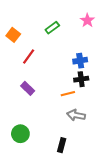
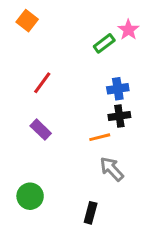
green rectangle: (52, 28) -> (104, 43), moved
orange square: (13, 35) -> (27, 21), moved
gray arrow: (76, 115) -> (112, 169), turned 36

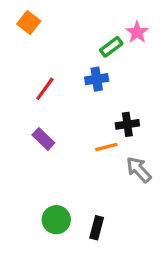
blue cross: (118, 89) -> (97, 79), moved
gray arrow: (112, 169) -> (139, 170), moved
green circle: (30, 196) -> (56, 220), moved

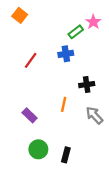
purple rectangle: (43, 139) -> (30, 115), moved
orange line: (106, 147) -> (64, 104), moved, turned -64

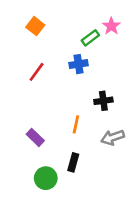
orange square: (20, 15) -> (35, 26), moved
gray arrow: (94, 115) -> (113, 137), turned -66
black rectangle: (66, 155) -> (73, 162), moved

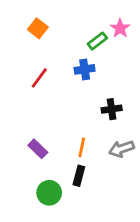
orange line: (76, 124) -> (82, 147), moved

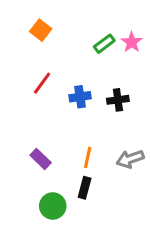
pink star: (120, 28) -> (132, 42), moved
blue cross: (85, 69) -> (80, 97), moved
black cross: (112, 109) -> (118, 100), moved

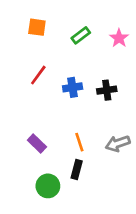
orange square: (41, 30) -> (37, 27), turned -30
green rectangle: (104, 44) -> (81, 35), moved
orange line: (88, 157) -> (79, 142), turned -30

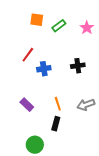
orange square: (37, 27) -> (37, 20), moved
blue cross: (73, 87) -> (44, 69), moved
green circle: (48, 186) -> (35, 145), moved

